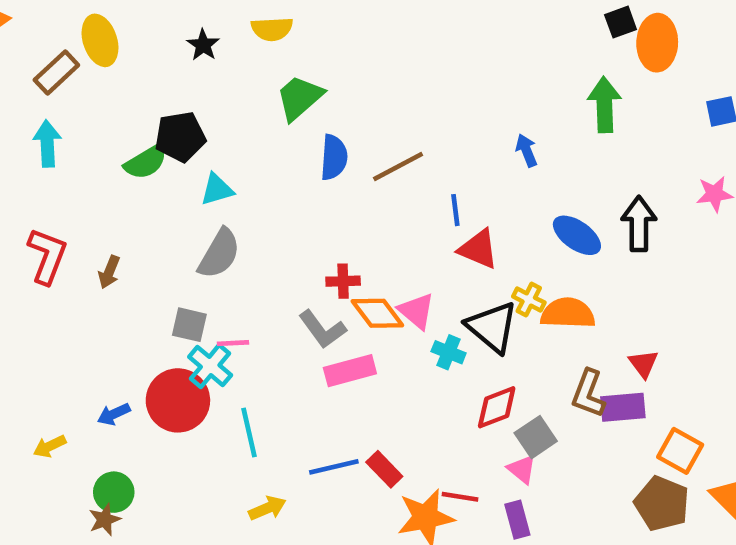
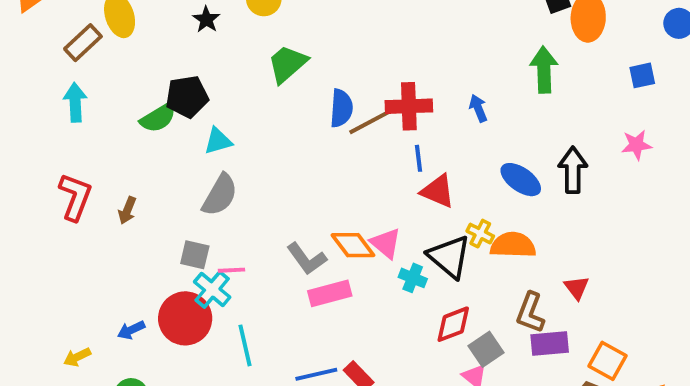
blue semicircle: (334, 157) -> (341, 108), moved
red cross: (343, 281) -> (409, 106), moved, size x1.6
purple rectangle: (623, 407) -> (550, 343), moved

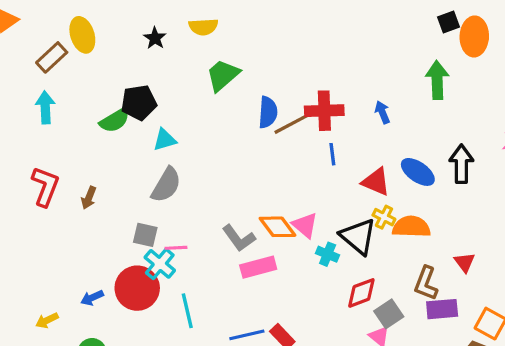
red triangle: (438, 191) -> (376, 182), moved

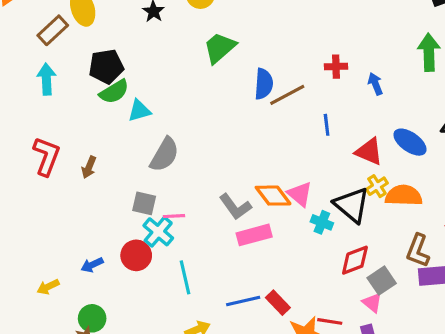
black pentagon: (139, 103) -> (106, 67), moved
red cross: (324, 111) -> (336, 67), moved, size x0.6
cyan triangle: (165, 140) -> (139, 111), moved
yellow cross: (384, 217) -> (377, 186), turned 30
red circle: (137, 288) -> (136, 255), size x0.7

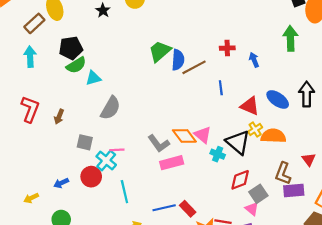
green trapezoid: (220, 48) -> (160, 51), moved
gray square: (144, 203) -> (85, 142), moved

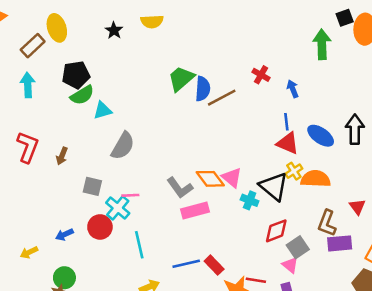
green arrow: (290, 38) -> (322, 44), moved
red cross: (227, 48) -> (261, 75), turned 32
blue line: (221, 88) -> (286, 122), moved

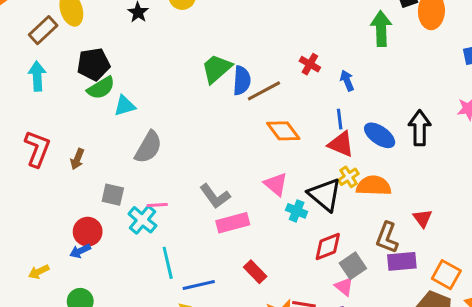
orange diamond: (210, 179) -> (283, 131), moved
red circle: (100, 227) -> (88, 232), moved
blue line: (186, 264) -> (199, 285), moved
red rectangle: (214, 265) -> (255, 272), moved

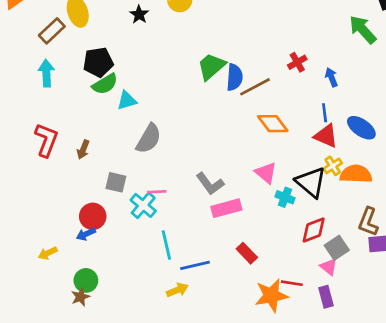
green arrow: (381, 29) -> (363, 30), turned -40
red cross: (310, 64) -> (297, 62), turned 30

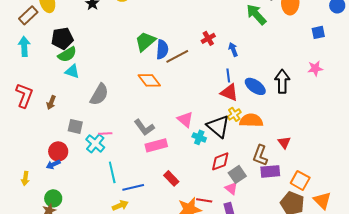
cyan triangle: (127, 100) -> (72, 71), moved, turned 35
orange diamond: (273, 124) -> (149, 80), moved
yellow arrow: (48, 253) -> (25, 178), turned -56

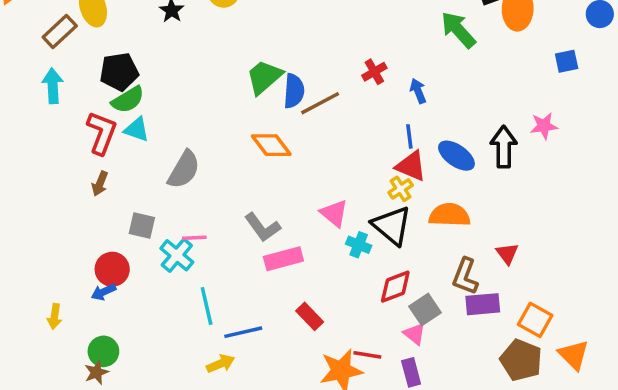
pink star: (315, 68) -> (544, 126), moved
red L-shape: (24, 95) -> (102, 133), moved
yellow cross: (234, 114) -> (401, 189), moved

